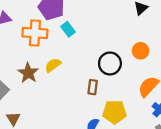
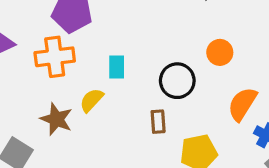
cyan rectangle: (68, 29) -> (117, 67), moved, turned 48

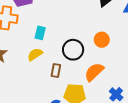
yellow semicircle: (92, 100) -> (35, 54), moved
orange semicircle: (242, 104) -> (94, 72), moved

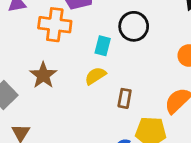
black circle: (73, 50) -> (134, 26), moved

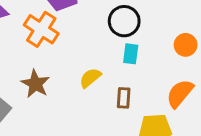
orange cross: (55, 25) -> (41, 29), turned 32
cyan rectangle: (103, 46) -> (131, 54), moved

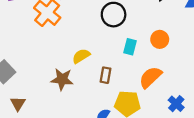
cyan rectangle: (131, 54) -> (130, 47), moved
brown star: (35, 84) -> (62, 79), moved, turned -30

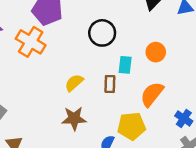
brown rectangle: (106, 75) -> (110, 84), moved
brown star: (62, 79) -> (74, 118), moved

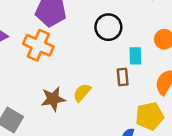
yellow semicircle: (74, 83) -> (82, 93), moved
brown star: (74, 118) -> (53, 99), moved

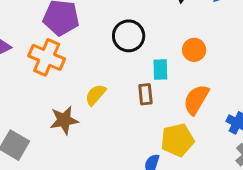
yellow semicircle: (82, 93) -> (96, 95), moved

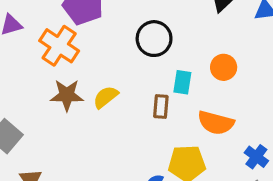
orange semicircle: (196, 100) -> (216, 123), turned -116
brown star: (64, 120) -> (67, 95), moved

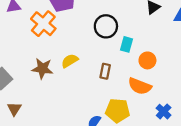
orange circle: (224, 67) -> (147, 60), moved
cyan rectangle: (182, 82) -> (126, 44), moved
brown star: (67, 95) -> (42, 69), moved

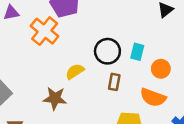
black circle: (106, 26) -> (107, 51), moved
brown star: (42, 69) -> (55, 98), moved

